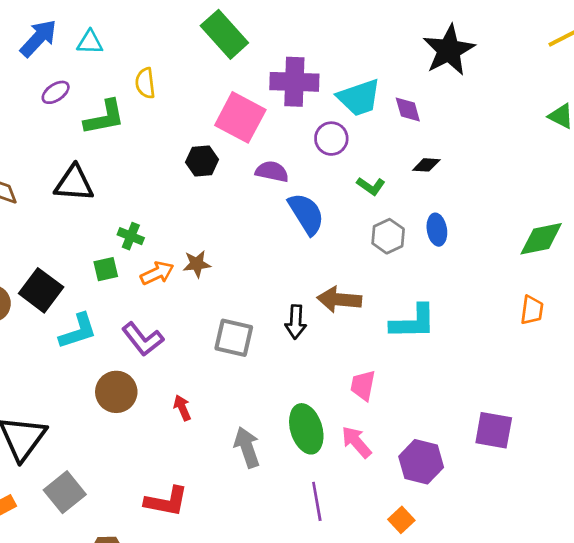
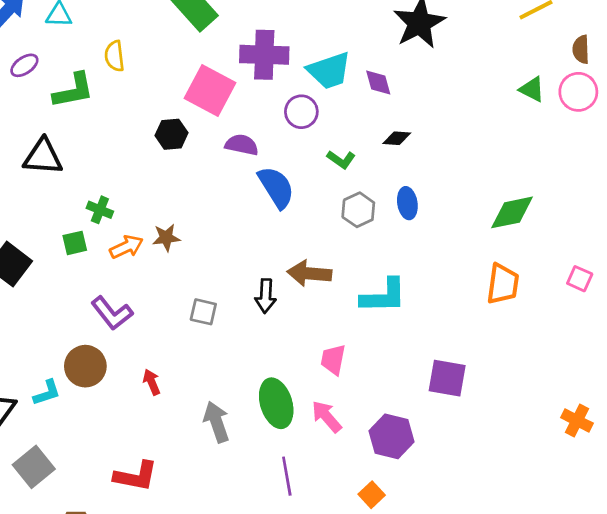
orange trapezoid: (532, 310) -> (503, 284), size x1.4
cyan L-shape: (78, 331) -> (47, 393), moved, size x0.7
gray square: (234, 338) -> (203, 312), size x0.7
purple square: (494, 430) -> (447, 378), moved

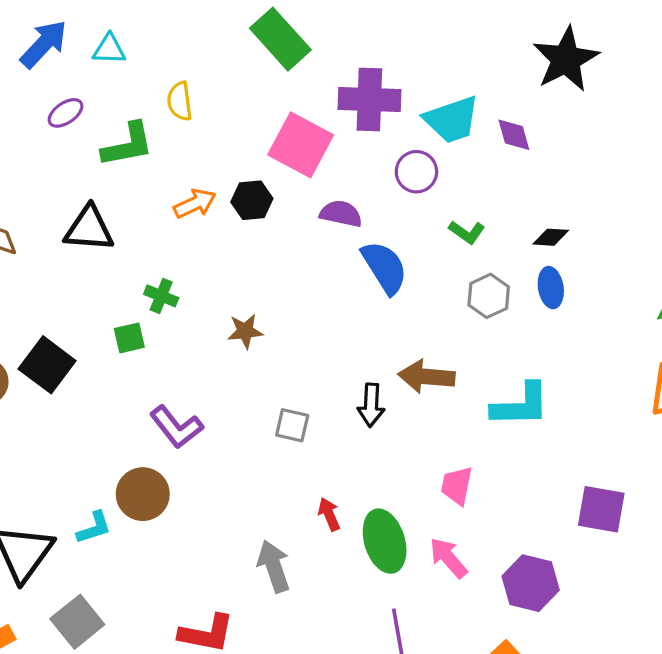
black diamond: (397, 138) -> (551, 237), moved
orange arrow: (126, 247) -> (195, 204), moved
red arrow: (152, 382) -> (329, 514), moved
gray arrow: (217, 422) -> (274, 566), moved

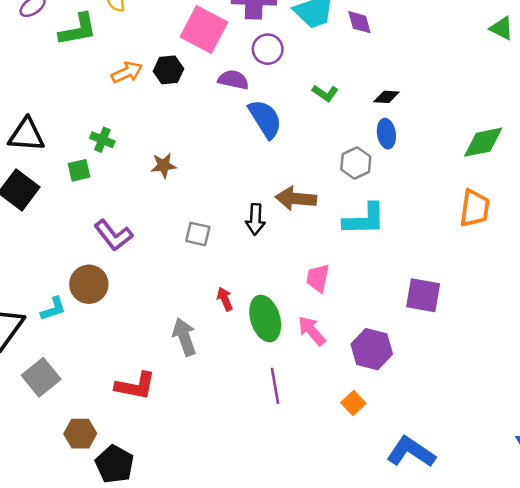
purple circle: (416, 172) -> (268, 49), moved
black triangle: (89, 229) -> (26, 135), moved
gray hexagon: (489, 296) -> (356, 163), moved

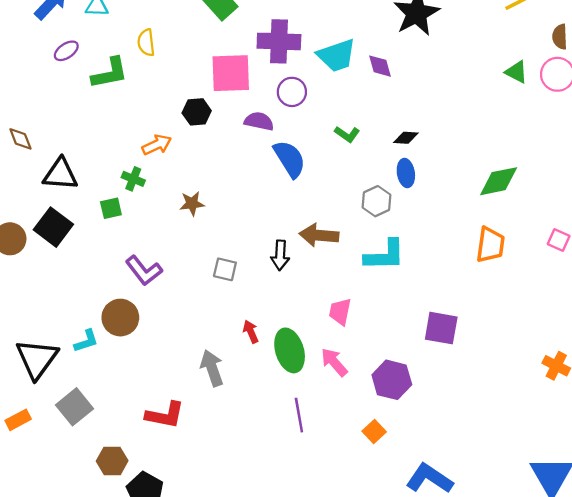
pink square: (204, 30) -> (231, 73), turned -30
orange arrow: (127, 72) -> (157, 145), moved

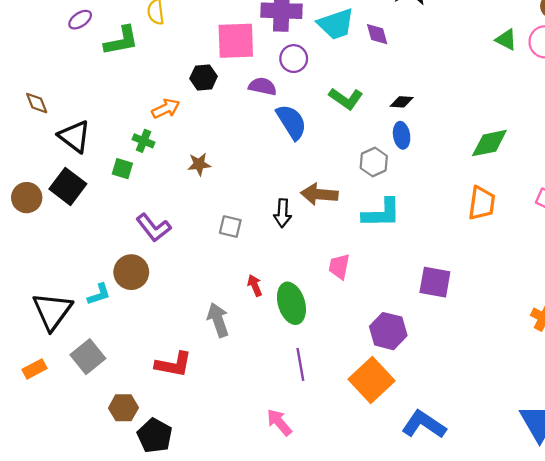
green L-shape: (347, 134) -> (346, 99), size x1.4
black triangle: (60, 174) -> (75, 136), turned 33
green square: (111, 208) -> (122, 169), turned 30
pink arrow: (334, 362) -> (279, 422), moved
orange square: (374, 432) -> (372, 380), size x2.0

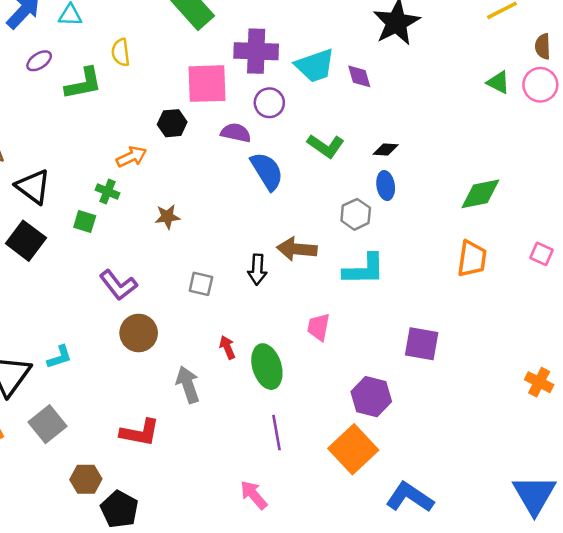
brown circle: (131, 272) -> (139, 333), moved

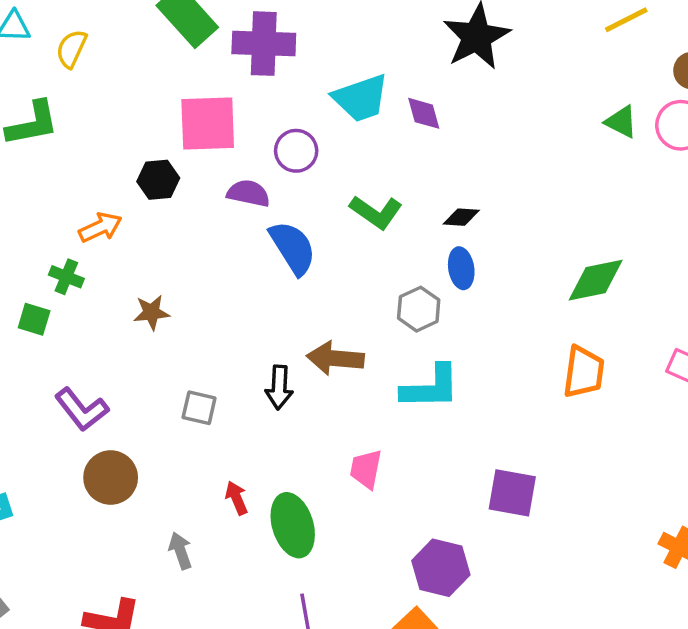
purple cross: (256, 51) -> (264, 44), moved
yellow semicircle: (121, 52) -> (71, 49), moved, turned 32
gray arrow: (188, 385) -> (180, 551), size x0.7

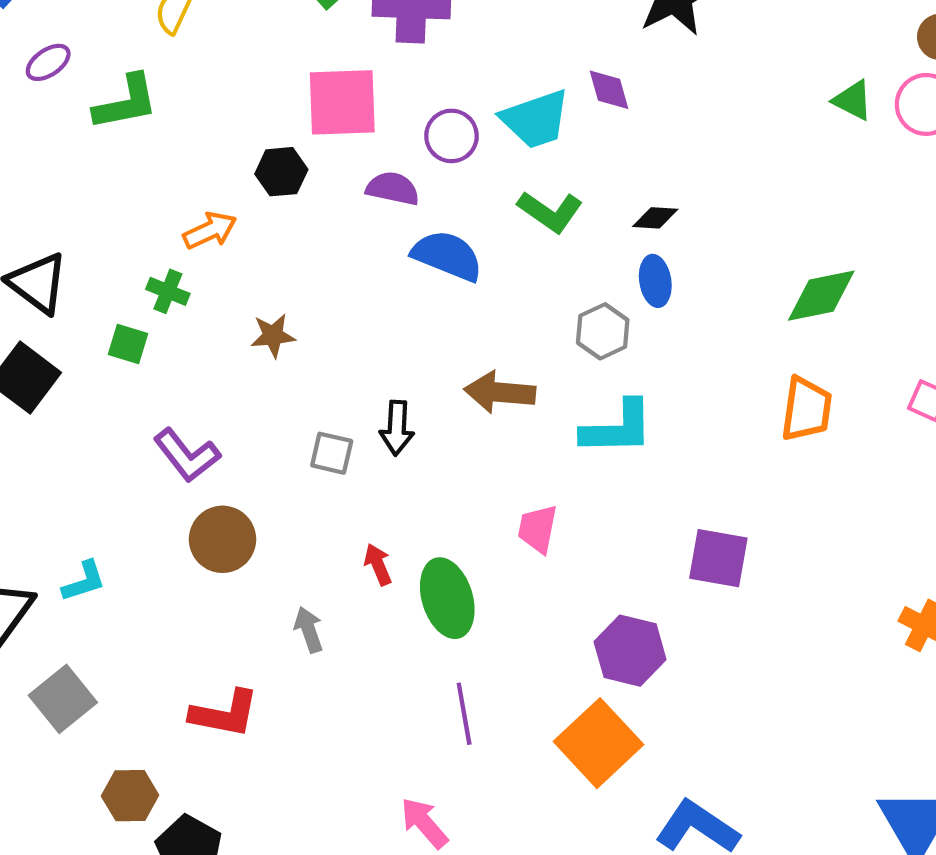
cyan trapezoid: (361, 98) -> (536, 119), moved
blue semicircle: (293, 248) -> (447, 256), turned -36
black arrow: (279, 387) -> (397, 428), moved

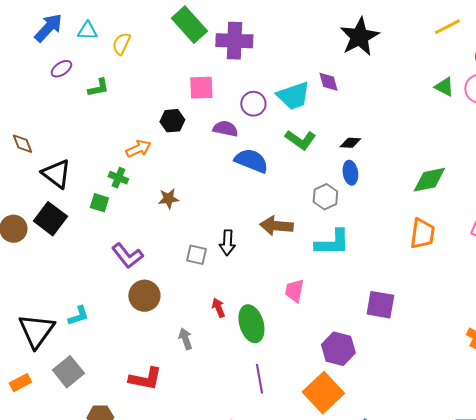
green L-shape: (126, 102) -> (98, 88), size x0.7
pink square: (342, 102) -> (201, 88), size x0.7

